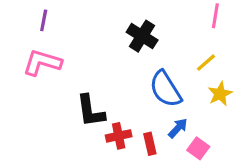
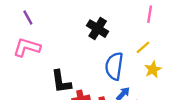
purple line: (44, 20) -> (28, 17), turned -40
blue semicircle: (165, 89) -> (114, 66), turned 40

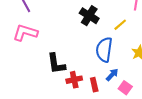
yellow line: (143, 47) -> (120, 25), moved

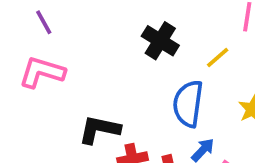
black L-shape: (56, 64) -> (99, 130), turned 110

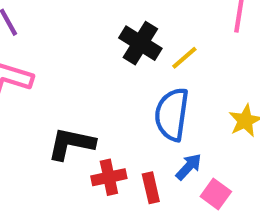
yellow line: (218, 57) -> (184, 58), moved

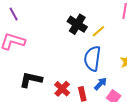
black L-shape: (71, 144) -> (31, 80), moved
red cross: (109, 177) -> (62, 89), turned -35

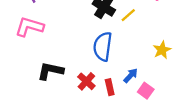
blue semicircle: (92, 59) -> (103, 46), moved

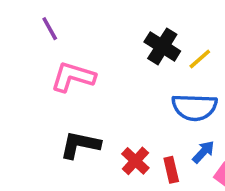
pink L-shape: (29, 27) -> (73, 77), moved
blue semicircle: (103, 46) -> (194, 107), moved, turned -96

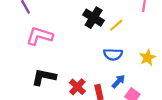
blue semicircle: (194, 107) -> (113, 54), size x0.7

